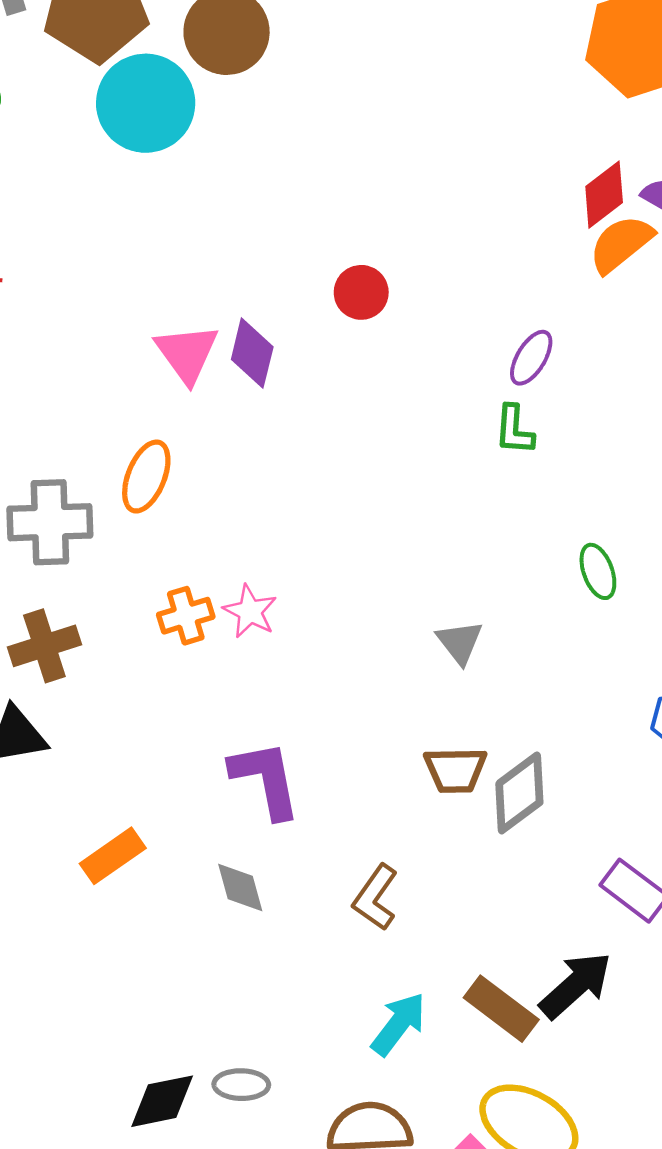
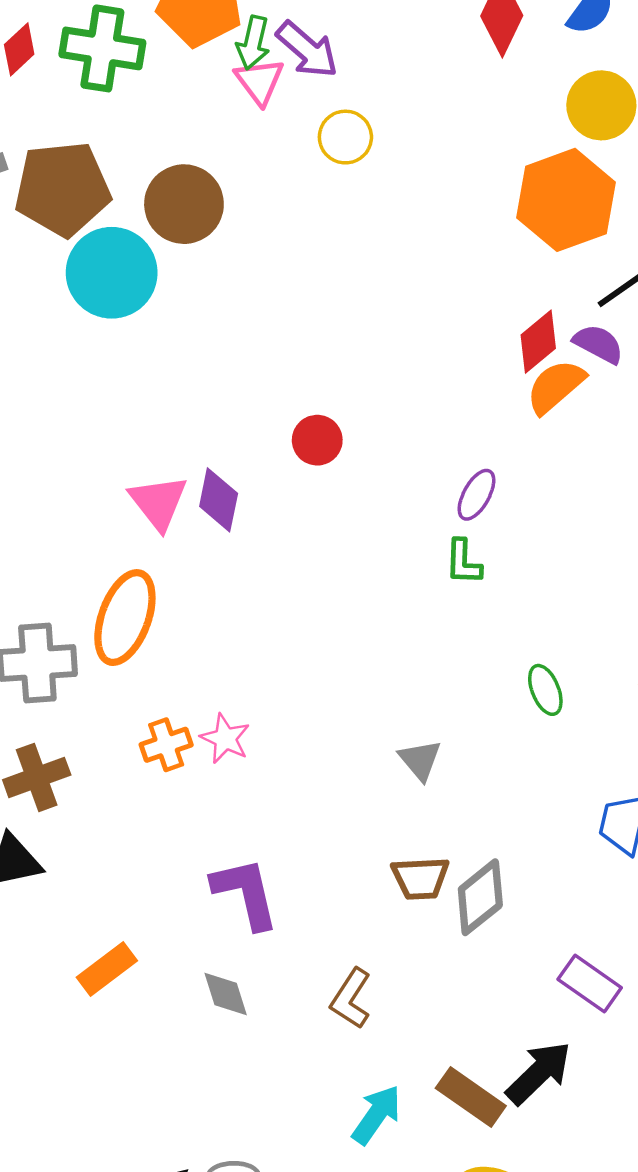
orange ellipse: (146, 477) -> (125, 618), size x1.4

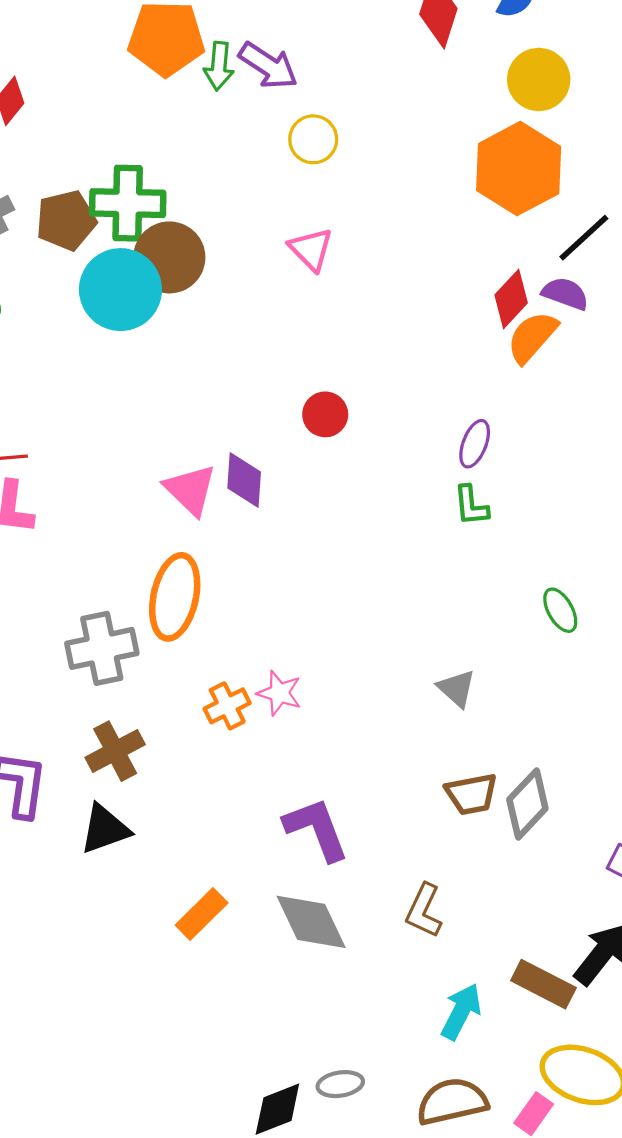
green cross: (102, 48) -> (128, 203), moved
pink triangle: (260, 81) -> (311, 249), moved
brown pentagon: (63, 189) -> (66, 220), size x0.7
brown circle: (184, 204) -> (169, 257), moved
gray diamond: (226, 994) -> (311, 922), size x1.6

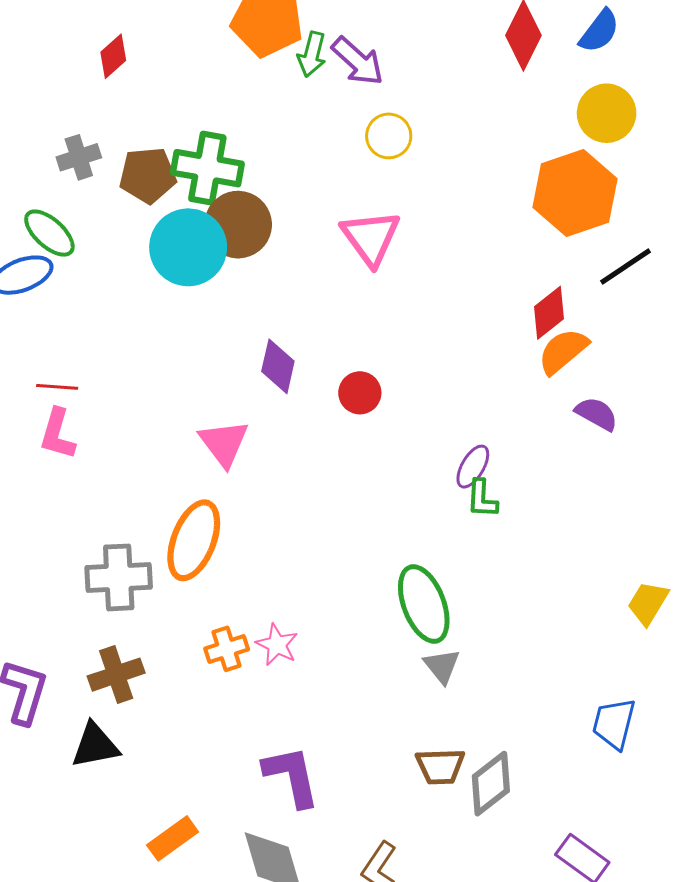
pink triangle: (311, 249) -> (371, 238), size x1.4
purple semicircle: (565, 294) -> (597, 414), moved
purple ellipse: (475, 444) -> (473, 467), moved
purple diamond: (244, 480) -> (278, 366), moved
green ellipse: (560, 610) -> (424, 604), moved, size x1.8

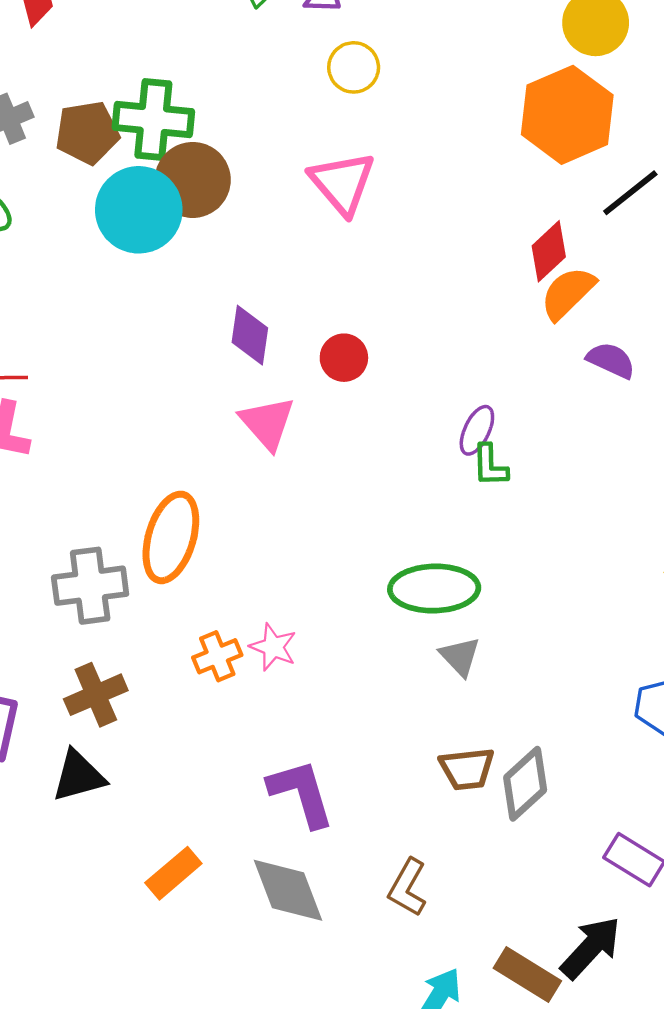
pink triangle: (224, 443) -> (267, 423), moved
green ellipse: (424, 604) -> (434, 589), turned -66

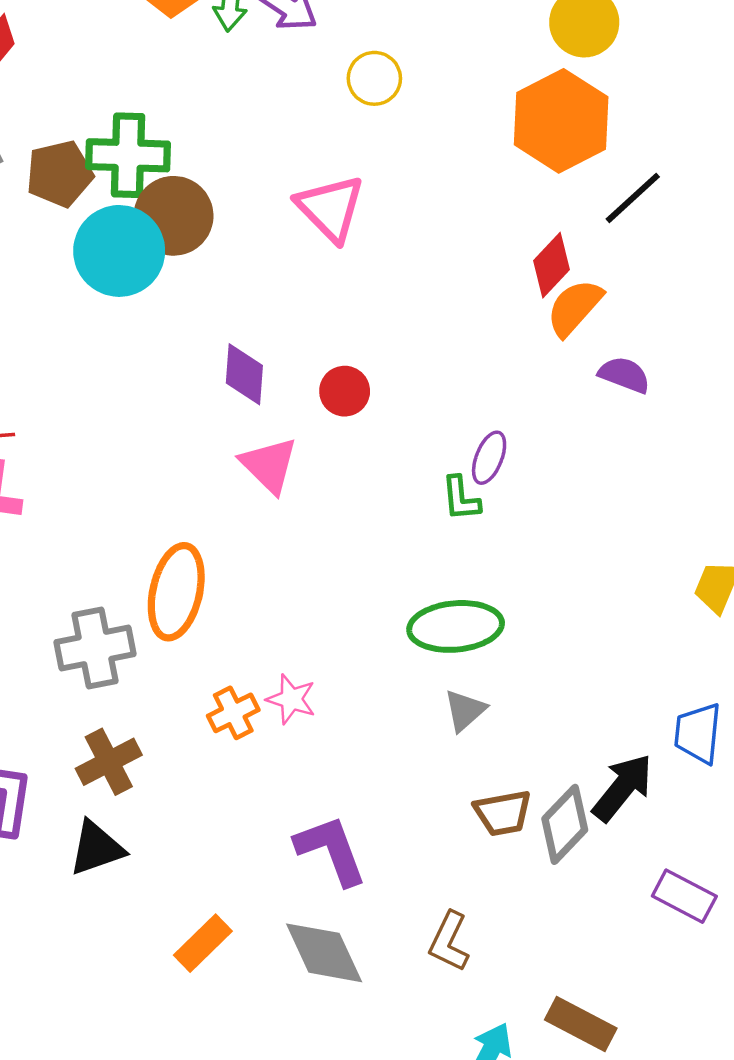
yellow circle: (354, 67) -> (374, 78), moved
green L-shape: (490, 465) -> (461, 498), moved
gray triangle: (460, 656) -> (465, 710), moved, turned 36
black arrow: (591, 948) -> (623, 788), moved

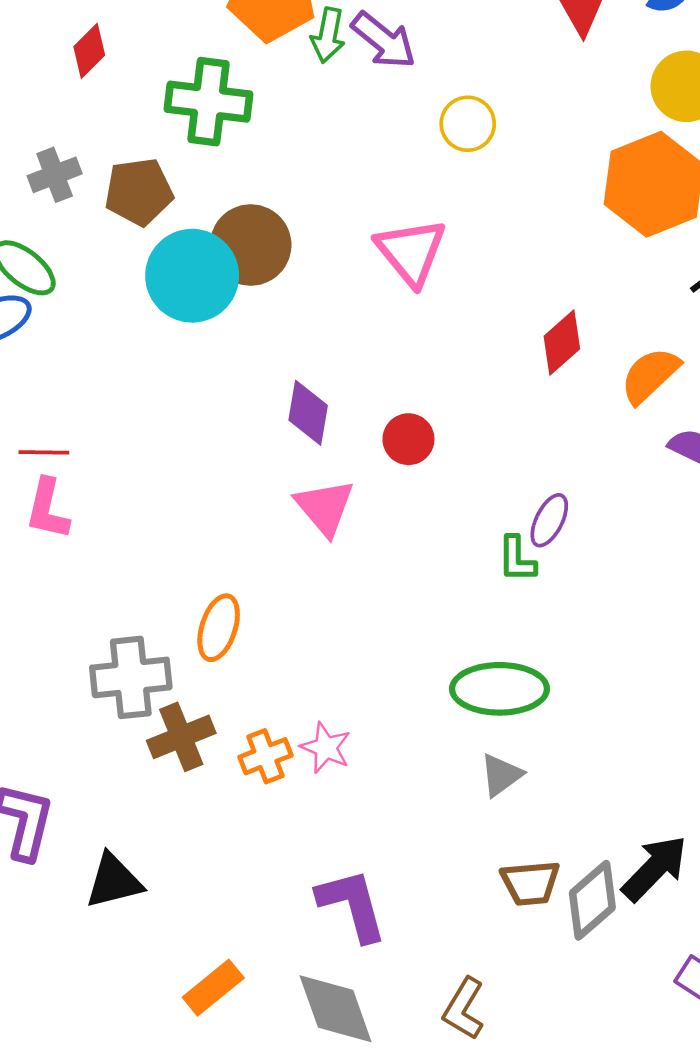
green cross: (128, 155) -> (208, 102), moved
red diamond: (552, 265) -> (562, 343), moved
orange ellipse: (176, 592) -> (219, 628), size x0.7
brown cross: (109, 762) -> (181, 737), moved

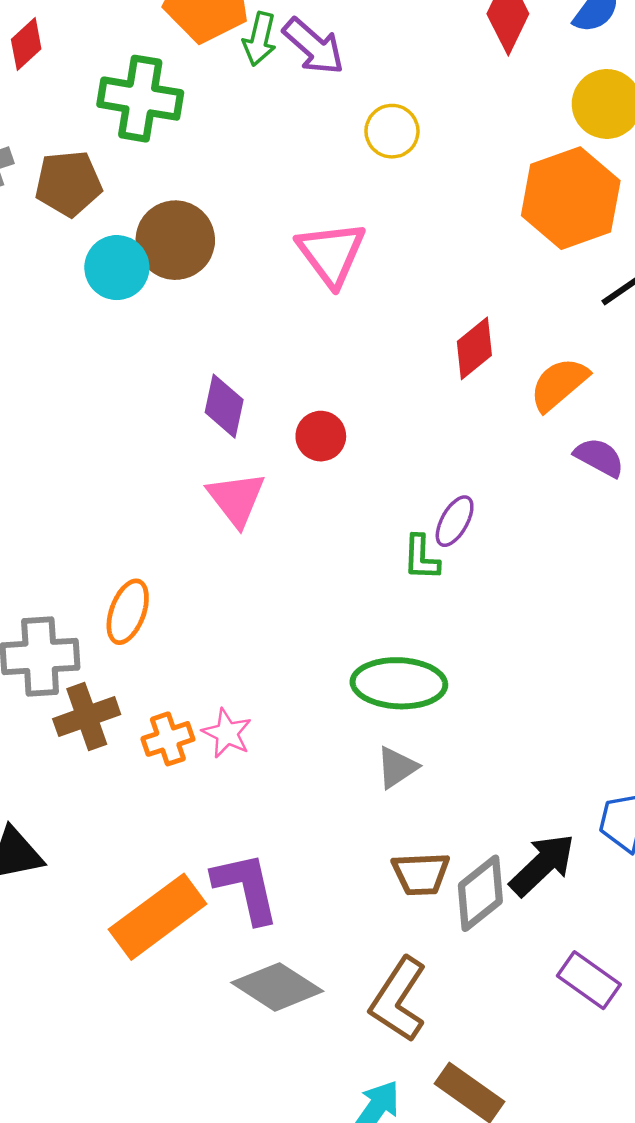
cyan circle: (192, 276) -> (117, 268), size x0.7
orange rectangle: (213, 988) -> (158, 917), moved, size x1.6
gray diamond: (336, 1009) -> (277, 987), moved, turned -40
brown L-shape: (464, 1009) -> (398, 1000), moved, size x1.4

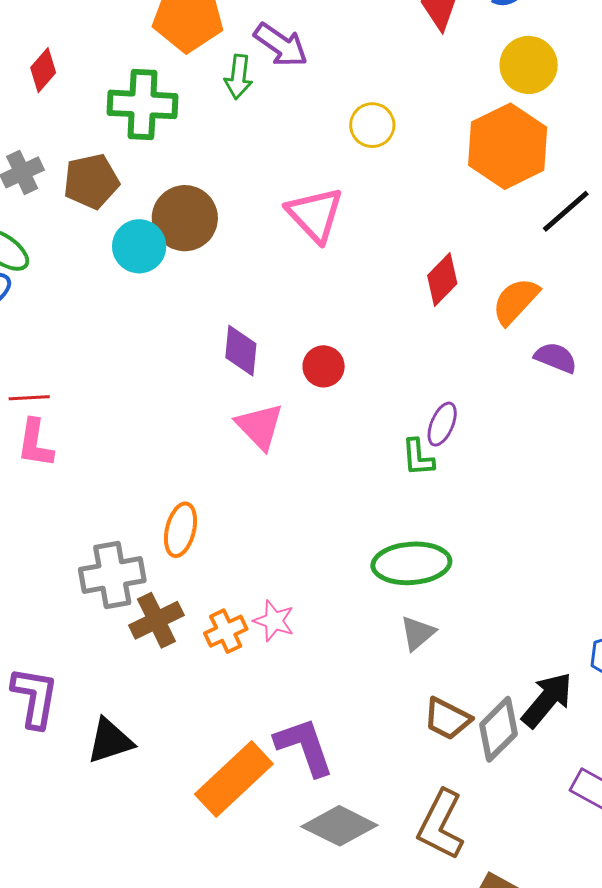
green arrow: (260, 39) -> (238, 77), moved
yellow circle: (392, 131) -> (372, 125), moved
brown trapezoid: (421, 874) -> (447, 719), turned 36

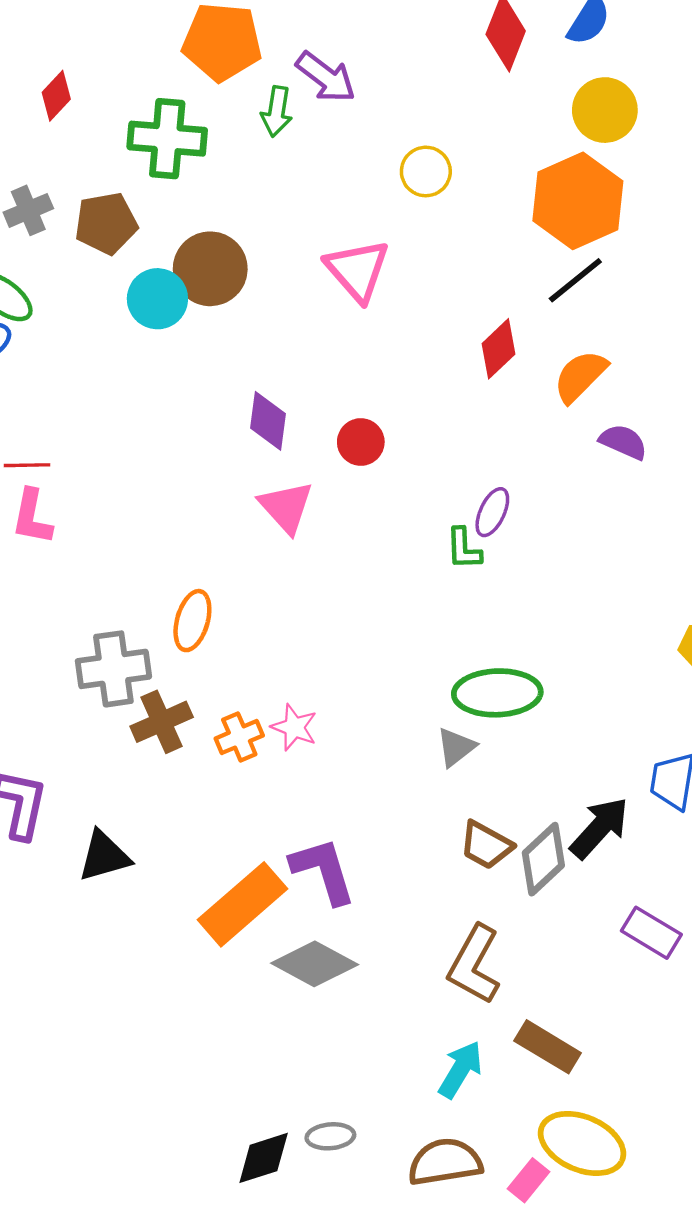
black line: (566, 211) -> (575, 280), moved
green ellipse: (411, 563) -> (497, 693), moved
gray diamond: (339, 826) -> (315, 964), moved

